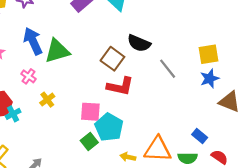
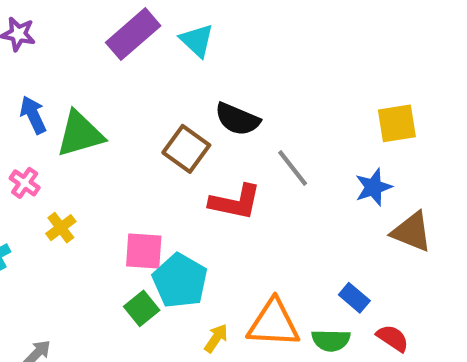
blue arrow: (33, 41) -> (33, 115), size x0.7
yellow square: (208, 54) -> (397, 123), moved
red L-shape: (120, 86) -> (235, 202), moved
yellow arrow: (128, 157) -> (216, 338), turned 112

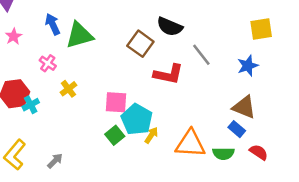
brown triangle: (412, 232) -> (244, 107), moved
yellow arrow: (216, 338) -> (151, 135), moved

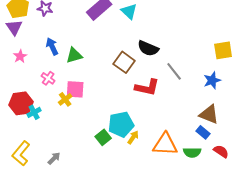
green triangle: (79, 35) -> (74, 55), size x0.7
pink square: (116, 102) -> (75, 89), moved
cyan pentagon: (137, 119) -> (121, 124), turned 30

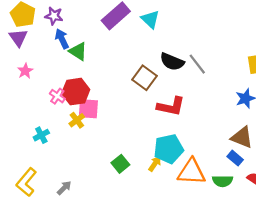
blue arrow: (52, 46) -> (62, 39), moved
green triangle: (74, 55) -> (78, 51), moved, turned 48
gray line: (174, 71) -> (197, 64), moved
red hexagon: (21, 103) -> (76, 92), moved
cyan pentagon: (121, 124) -> (169, 149), moved

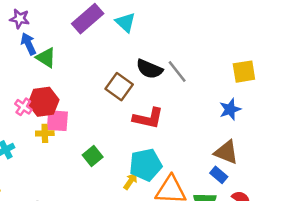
yellow cross: (77, 120) -> (45, 133), turned 35
green square: (120, 164) -> (93, 156), moved

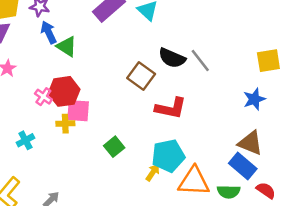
blue rectangle: (219, 175) -> (243, 166), size x1.5

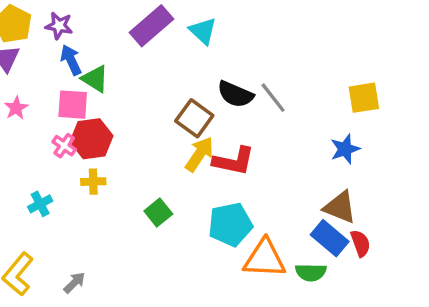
pink square: (78, 111) -> (73, 105), moved
yellow arrow: (153, 172) -> (199, 154), moved, size x1.5
red semicircle: (266, 190) -> (360, 243), moved, turned 36

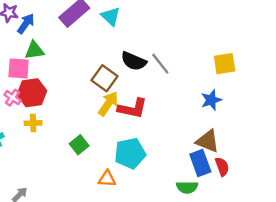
blue arrow: (71, 60) -> (26, 24), moved, turned 60
green triangle: (95, 79) -> (34, 50), turned -40
blue rectangle: (330, 238) -> (200, 163), turned 30
orange triangle: (265, 259) -> (107, 179), moved, size x0.6

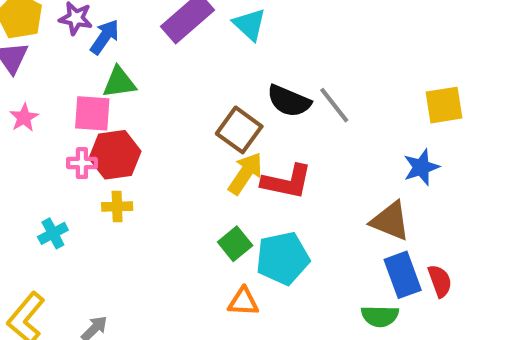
pink cross: (12, 98) -> (82, 163), turned -35
brown triangle: (208, 141) -> (390, 221), moved
green square: (79, 145) -> (235, 244), moved

